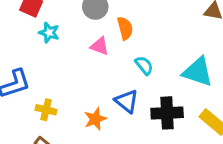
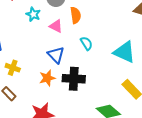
cyan star: (49, 33) -> (33, 14), moved
blue triangle: (127, 101) -> (56, 55), moved
black cross: (167, 113) -> (74, 79), moved

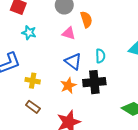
cyan star: (33, 14) -> (29, 33), moved
cyan semicircle: (86, 43) -> (100, 56), moved, turned 40

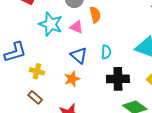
cyan star: (29, 33) -> (51, 24), moved, size x1.6
black cross: (94, 82) -> (118, 79), moved

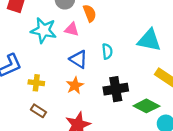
black cross: (118, 79) -> (116, 89), moved

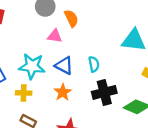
cyan star: (44, 30) -> (32, 66), moved
cyan semicircle: (107, 51) -> (94, 64), moved

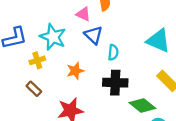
blue triangle: (64, 66) -> (93, 35), moved
yellow cross: (24, 93) -> (37, 60), turned -35

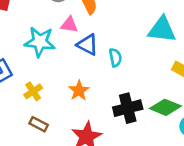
cyan star: (53, 37) -> (40, 42), moved
black cross: (115, 83) -> (128, 108), moved

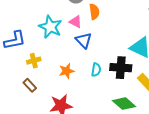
cyan semicircle: (115, 58) -> (96, 70), moved
black cross: (128, 108) -> (121, 68), moved

